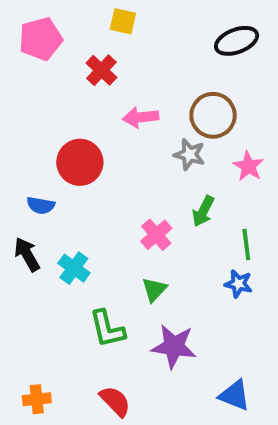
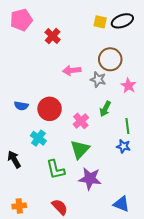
yellow square: (123, 21) -> (100, 22), moved
pink arrow: (141, 117) -> (72, 70), moved
red circle: (80, 162) -> (50, 109), moved
black arrow: (27, 254) -> (14, 159), moved
green triangle: (154, 290) -> (80, 149), size x1.5

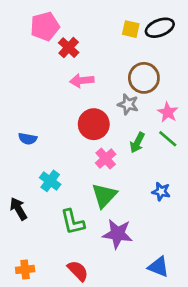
pink pentagon: (21, 20) -> (45, 26), moved
pink arrow: (72, 70) -> (82, 81), moved
red circle: (50, 109) -> (94, 124), moved
green line: (127, 126) -> (168, 139), moved, turned -42

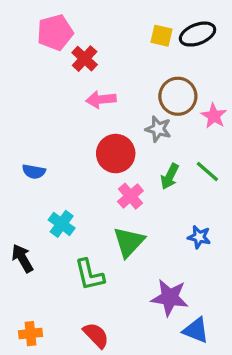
pink star: (168, 112) -> (214, 116), moved
purple star: (118, 234) -> (170, 298), moved

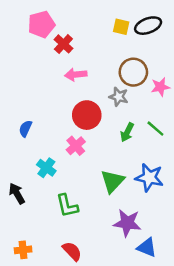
pink star: (214, 116) -> (160, 87), turned 30
blue semicircle: (34, 172) -> (25, 129), turned 105
pink cross: (130, 196) -> (76, 146), moved
blue star: (199, 237) -> (149, 178), size x1.6
green triangle: (129, 242) -> (112, 181), moved

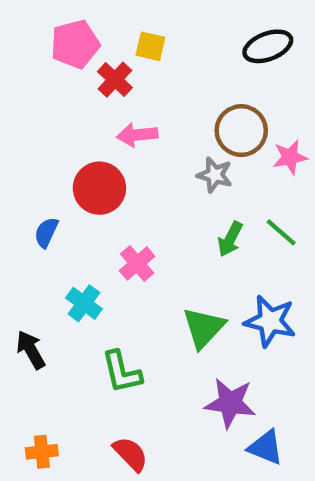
yellow square: (121, 27) -> (150, 46), moved
red circle: (87, 115) -> (99, 188), moved

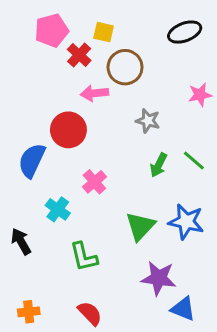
brown circle: (241, 131) -> (125, 67), moved
pink star: (290, 157) -> (200, 95), moved
blue semicircle: (46, 232) -> (32, 160), size x1.6

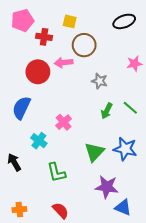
pink pentagon: (52, 30) -> (22, 20), moved
red cross: (79, 55) -> (44, 37), moved, turned -35
red circle: (68, 130) -> (38, 72), moved

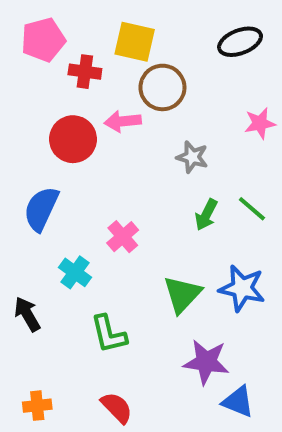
yellow square: (70, 21) -> (135, 42), size x1.5

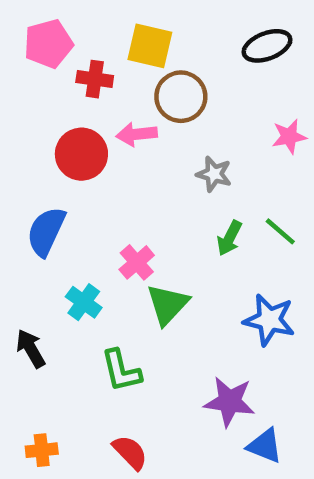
green triangle: (182, 294) -> (168, 304), moved

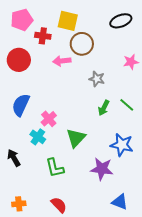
red circle: (81, 154) -> (19, 60), moved
pink cross: (137, 262) -> (49, 119), moved
purple star: (229, 402) -> (102, 169), moved

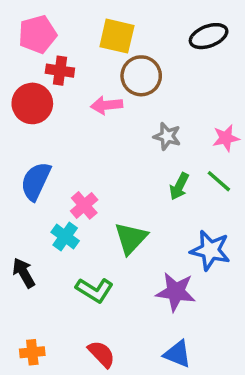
red cross: (43, 36) -> (60, 71), moved
pink star: (131, 62) -> (226, 138), moved
green L-shape: (55, 168) -> (95, 290), turned -45
blue triangle: (120, 202) -> (177, 354), moved

